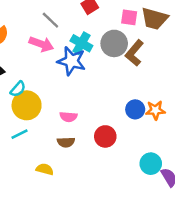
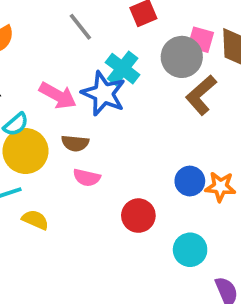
gray circle: (114, 43) -> (182, 57), moved
pink arrow: (41, 44) -> (58, 96), moved
brown semicircle: (66, 142) -> (75, 143), moved
cyan circle: (151, 164) -> (190, 250), moved
yellow semicircle: (45, 169) -> (35, 220), moved

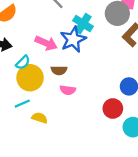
blue star: (104, 93) -> (73, 39), turned 30
red circle: (138, 216) -> (113, 109), moved

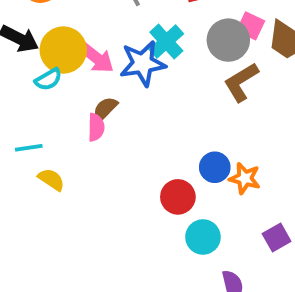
brown semicircle: (59, 70) -> (105, 109), turned 119
yellow circle: (30, 78) -> (63, 50), moved
pink semicircle: (68, 90) -> (96, 127), moved, turned -112

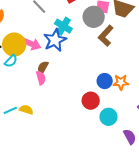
cyan line: (29, 148) -> (10, 110), moved

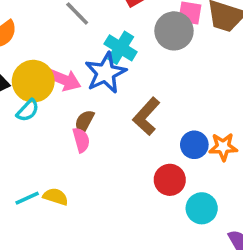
brown L-shape: (106, 36) -> (146, 116), moved

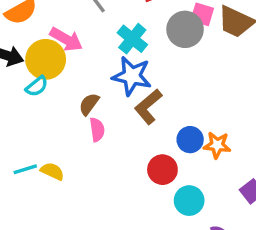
blue star: (106, 73) -> (132, 76), moved, turned 30
pink arrow: (63, 79) -> (66, 39), moved
pink semicircle: (81, 140) -> (97, 130), moved

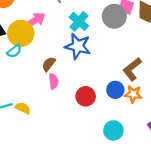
pink arrow: (66, 39) -> (35, 20), turned -65
brown L-shape: (148, 107) -> (132, 69), moved
red circle: (162, 170) -> (86, 96), moved

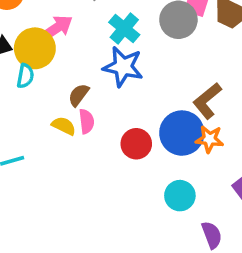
cyan semicircle: (14, 51) -> (25, 76), turned -42
blue circle: (115, 90) -> (182, 133), size x1.6
yellow semicircle: (23, 108) -> (64, 126), moved

